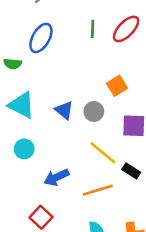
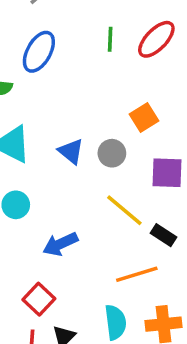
orange line: (98, 190) -> (137, 274), moved

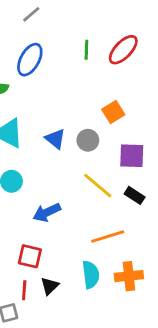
black rectangle: (164, 235) -> (135, 195), moved
red square: (39, 299) -> (30, 256), turned -30

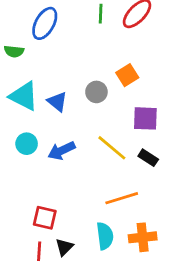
blue triangle: (55, 139) -> (57, 102), moved
gray circle: (88, 140) -> (96, 92), moved
blue arrow: (47, 212) -> (62, 151), moved

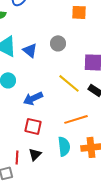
orange square: (127, 75) -> (79, 12), moved, turned 35
blue arrow: (62, 151) -> (33, 98), moved
red square: (45, 218) -> (33, 126), moved

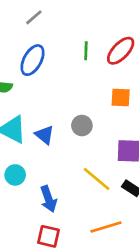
orange square: (79, 12) -> (121, 97), moved
blue arrow: (33, 98) -> (49, 199), turned -84

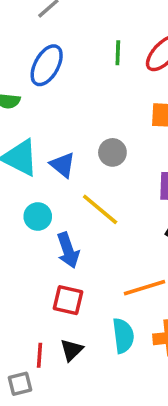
cyan circle: (15, 175) -> (38, 216), moved
yellow line: (97, 179) -> (100, 209), moved

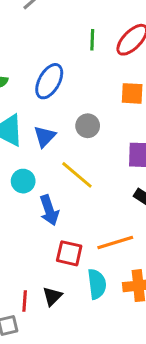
blue ellipse: (47, 65) -> (49, 81), moved
blue triangle: (63, 165) -> (45, 137), turned 35
red square: (68, 300) -> (69, 253), moved

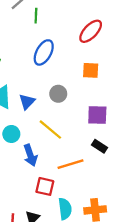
green line: (92, 40) -> (36, 16), moved
blue ellipse: (49, 81) -> (44, 52), moved
orange line: (115, 243) -> (71, 164), moved

